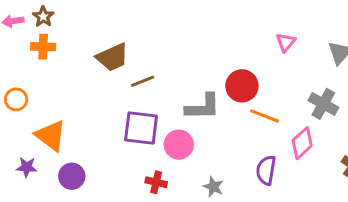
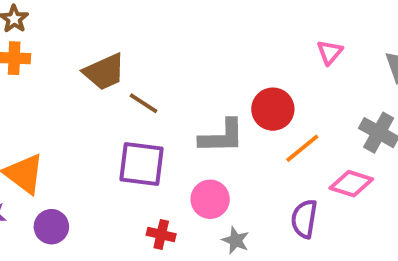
brown line: (143, 81) -> (143, 103), turned 55
orange line: (265, 116) -> (302, 148), turned -60
pink diamond: (302, 143) -> (351, 184), turned 60
pink circle: (179, 145) -> (210, 199), moved

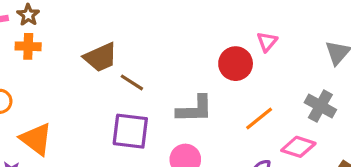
pink triangle: (330, 52) -> (267, 42), moved
red circle: (273, 109) -> (236, 64), moved

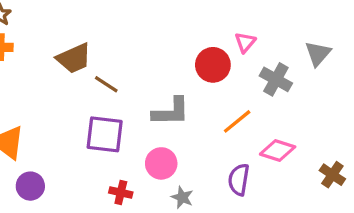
gray cross: (320, 106) -> (276, 79), moved

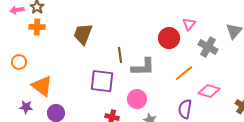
brown trapezoid: (74, 58) -> (83, 34), turned 135
brown line: (106, 84) -> (120, 55), moved, turned 49

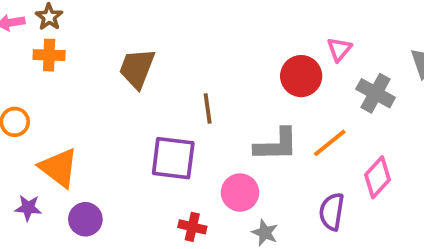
gray L-shape: (143, 67) -> (276, 145), moved
pink diamond: (209, 91) -> (377, 177), turned -65

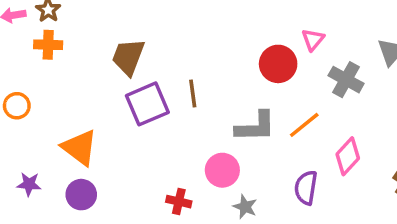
purple square: (173, 158) -> (147, 104), moved, turned -30
orange triangle: (59, 168) -> (79, 148), moved

